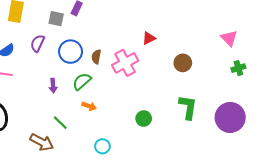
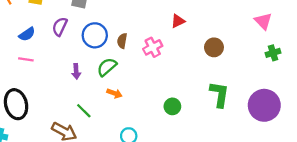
pink cross: (125, 63) -> (153, 47), size x0.7

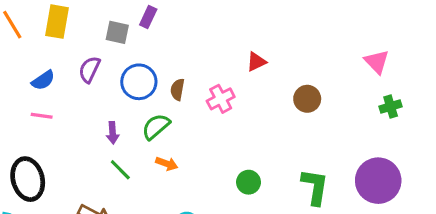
green L-shape: (219, 94) -> (315, 187), moved
green line: (84, 111) -> (120, 170), moved

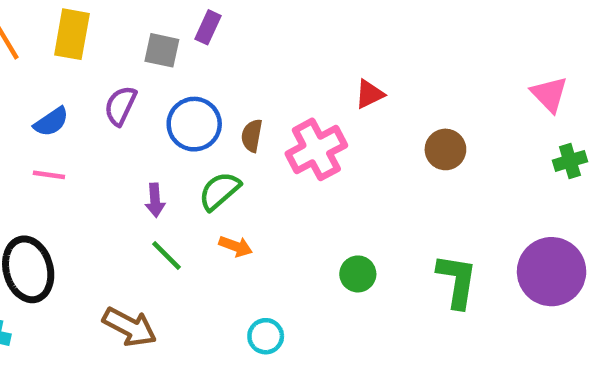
pink cross: (221, 99) -> (316, 149), size x1.4

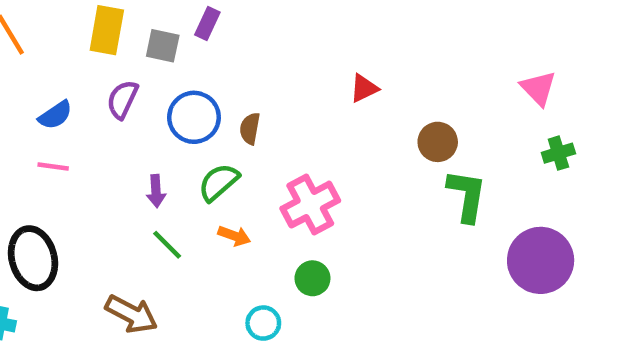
yellow rectangle: (72, 34) -> (107, 30), moved
pink cross: (316, 149) -> (310, 205), moved
green circle: (358, 274) -> (312, 278), moved
green L-shape: (457, 281) -> (467, 196), moved

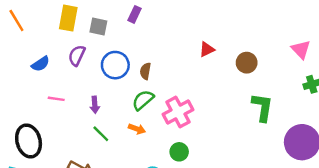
purple rectangle: (207, 23) -> (135, 14), moved
brown circle: (438, 142) -> (247, 63), moved
pink line: (53, 167) -> (56, 99), moved
green semicircle: (219, 182) -> (143, 100), moved

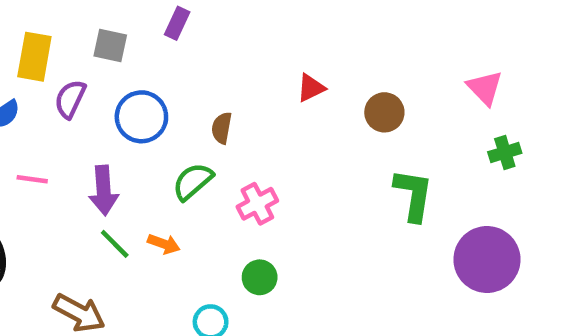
yellow rectangle: (68, 18) -> (34, 57), moved
brown semicircle: (145, 71) -> (222, 128), moved
purple arrow: (95, 105) -> (104, 190), size x1.5
pink cross: (178, 112) -> (257, 204), size x0.7
orange arrow: (137, 129) -> (164, 244), moved

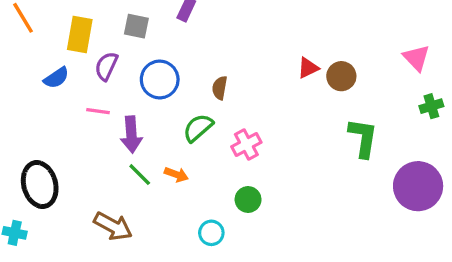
red triangle: (311, 88) -> (308, 68), moved
pink line: (32, 179) -> (98, 111), moved

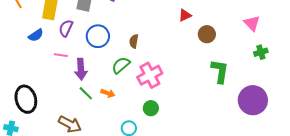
red triangle: (308, 68) -> (185, 15), moved
pink cross: (246, 145) -> (150, 75), size x1.4

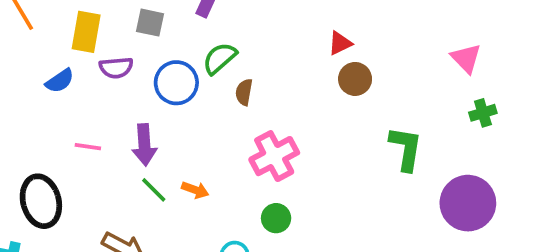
purple semicircle: (66, 28) -> (116, 68), turned -120
brown circle: (207, 34) -> (355, 79), moved
pink line: (61, 55) -> (88, 147), moved
green semicircle: (121, 65) -> (220, 58), moved

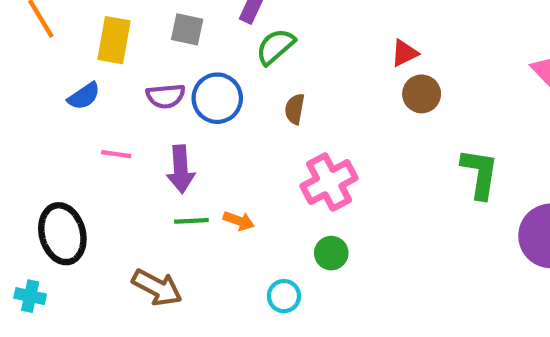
green semicircle: (220, 58) -> (275, 47), moved
purple semicircle: (116, 68) -> (166, 96), moved
pink line: (88, 147) -> (116, 154), moved
green line: (154, 190) -> (191, 221), turned -48

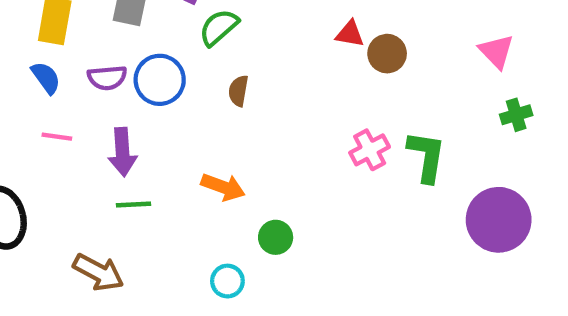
red triangle: (404, 53) -> (350, 34), turned 36
brown circle: (422, 94) -> (387, 54), moved
blue semicircle: (84, 96) -> (46, 78), moved, turned -92
pink cross: (329, 182) -> (370, 150), moved, size x0.7
orange arrow: (239, 221) -> (223, 187), moved, size x1.4

